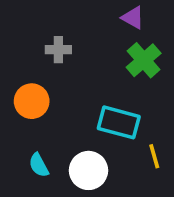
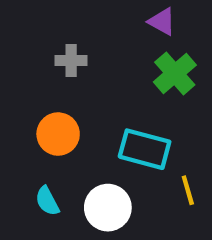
orange circle: (32, 101) -> (58, 134), moved

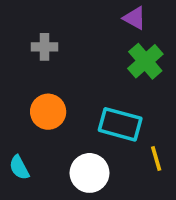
gray cross: (71, 61) -> (44, 47), moved
cyan semicircle: (47, 201) -> (19, 168), moved

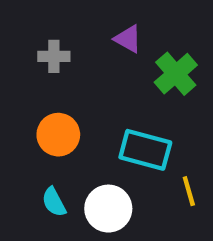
purple triangle: (135, 18) -> (128, 39), moved
cyan semicircle: (19, 168) -> (54, 202), moved

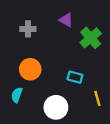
cyan rectangle: (145, 150) -> (75, 77), size x0.6
cyan semicircle: (54, 202) -> (17, 95), moved, turned 48

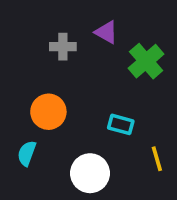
gray cross: (28, 29) -> (63, 47), moved

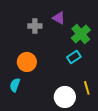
cyan rectangle: (121, 124) -> (74, 57), moved, turned -48
white circle: (90, 173) -> (65, 97), moved

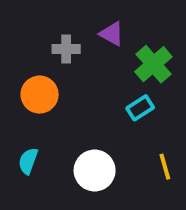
orange circle: (27, 62) -> (40, 95), moved
white circle: (65, 97) -> (95, 170), moved

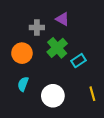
green cross: (153, 64) -> (57, 48), moved
cyan semicircle: (28, 161) -> (23, 84), moved

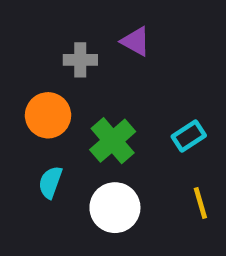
green cross: (57, 48) -> (113, 141), moved
cyan rectangle: (78, 61) -> (189, 136), moved

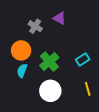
gray cross: (80, 60) -> (35, 26), turned 32
cyan semicircle: (50, 182) -> (22, 71), moved

